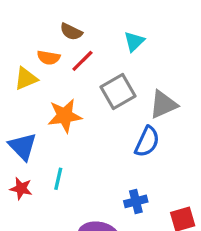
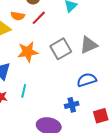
gray square: (118, 91) -> (61, 49), moved
blue semicircle: (147, 142) -> (87, 80), moved, turned -132

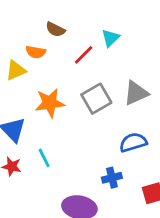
red line: (39, 18) -> (84, 55), moved
cyan line: (24, 91) -> (44, 158), turned -40

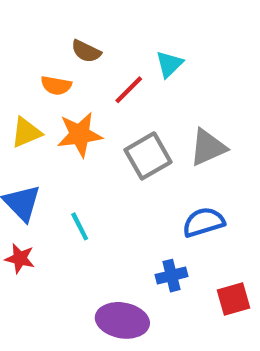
yellow triangle: (16, 70) -> (26, 132), moved
orange star: (50, 103) -> (80, 135), moved
cyan line: (44, 158) -> (80, 226), moved

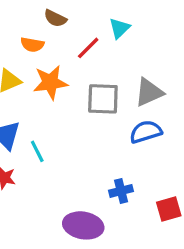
gray square: (148, 156) -> (103, 99), turned 32
blue semicircle: (204, 222) -> (146, 132), moved
cyan line: (80, 226) -> (37, 151), moved

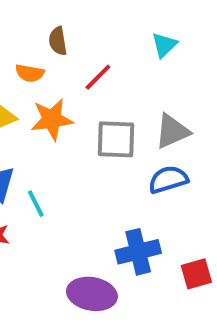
brown semicircle: (55, 18) -> (58, 41), turned 55
cyan triangle: (119, 28) -> (164, 45), moved
blue cross: (121, 191) -> (138, 252), size x1.5

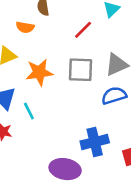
red line: (98, 77) -> (83, 30), moved
orange star: (52, 119) -> (39, 72), moved

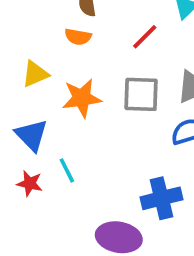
orange semicircle: (25, 27) -> (78, 37), moved
cyan line: (29, 111) -> (67, 170), moved

